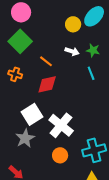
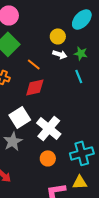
yellow circle: (73, 24) -> (58, 36), moved

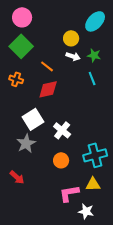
white cross: (49, 128) -> (62, 130), size x0.7

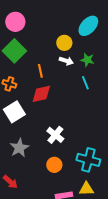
orange line: (47, 66) -> (40, 71), turned 40
white square: (33, 119) -> (14, 112), moved
cyan cross: (95, 155) -> (88, 160), turned 30

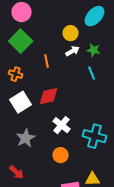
white arrow: (66, 61) -> (72, 51), turned -48
red diamond: (41, 94) -> (48, 96), moved
cyan cross: (88, 160) -> (94, 136), moved

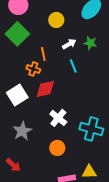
yellow circle: (70, 33) -> (56, 20), moved
cyan line: (92, 73) -> (73, 66), moved
orange cross: (16, 74) -> (33, 69), moved

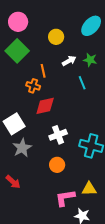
cyan line: (73, 66) -> (82, 83), moved
white square: (17, 95) -> (14, 124), moved
white cross: (58, 118) -> (58, 135), turned 30

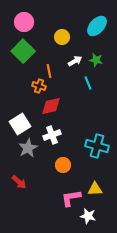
white cross: (58, 135) -> (52, 135), moved

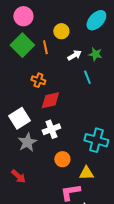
orange line: (49, 71) -> (45, 47), moved
yellow triangle: (95, 189) -> (86, 173), moved

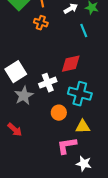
orange cross: (38, 80) -> (41, 23), moved
red diamond: (50, 100) -> (71, 64), moved
cyan cross: (96, 140) -> (80, 94), moved

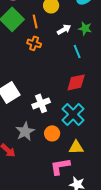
red diamond: (71, 64) -> (76, 82), moved
cyan cross: (80, 94) -> (73, 114), turned 30
gray star: (24, 96) -> (25, 131), moved

